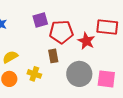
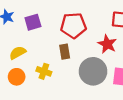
purple square: (40, 20) -> (33, 22), moved
red star: (86, 41) -> (107, 44), moved

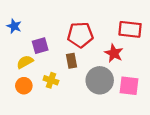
purple square: (33, 22) -> (40, 46), moved

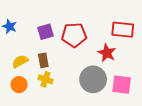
purple square: (40, 46) -> (45, 32), moved
brown rectangle: (72, 61) -> (43, 60), moved

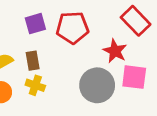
red rectangle: (123, 30) -> (136, 21), turned 40
pink square: (122, 85) -> (134, 77), moved

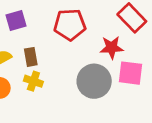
purple square: (35, 24) -> (16, 21), moved
red star: (115, 51) -> (112, 47), turned -30

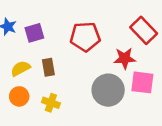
yellow cross: (33, 81) -> (51, 103), moved

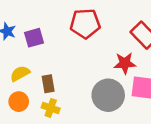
red pentagon: (85, 37) -> (85, 24), moved
brown rectangle: (48, 67) -> (48, 84), moved

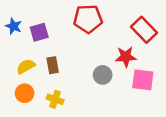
brown rectangle: (48, 84) -> (53, 65), moved
gray circle: (108, 95) -> (103, 75), moved, size x0.6

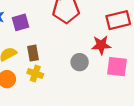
red rectangle: (144, 30) -> (118, 20), turned -60
yellow cross: (55, 99) -> (35, 73), moved

